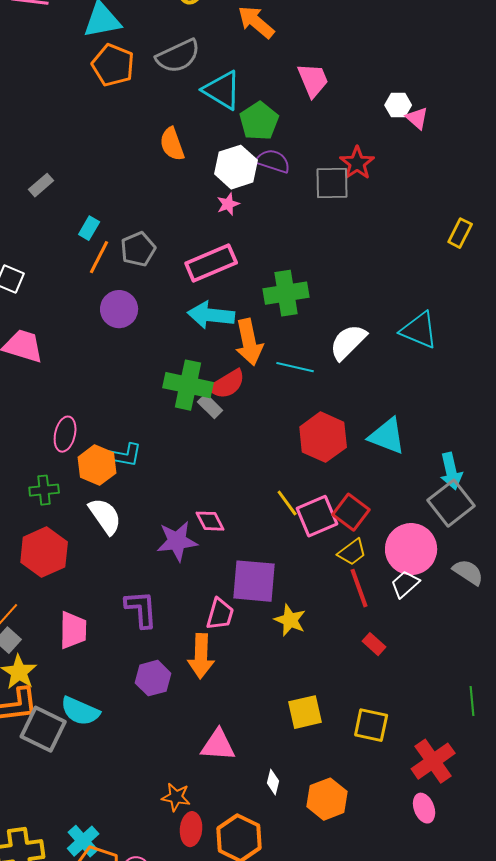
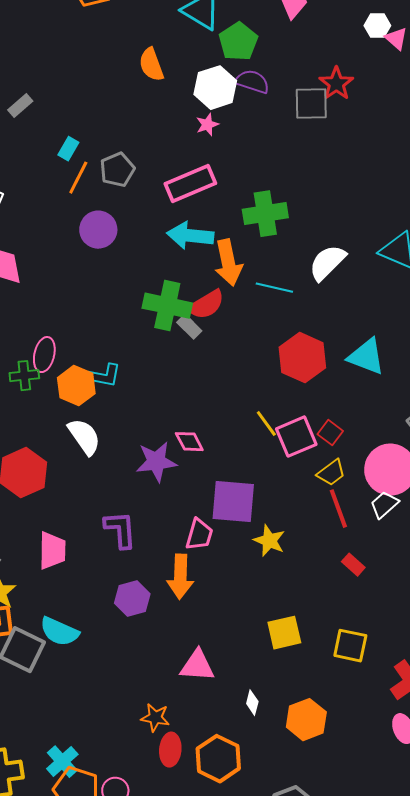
green cross: (44, 490) -> (24, 376), moved
red square: (351, 512) -> (330, 433), size x0.7

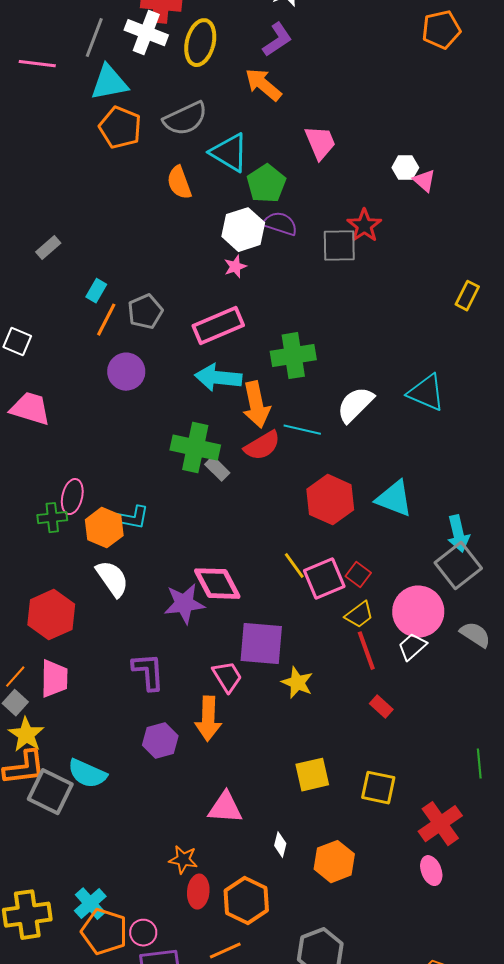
orange semicircle: (151, 65) -> (179, 183), moved
red semicircle: (206, 305) -> (262, 446), moved
pink diamond: (189, 442) -> (217, 584), size x1.6
pink trapezoid: (199, 535) -> (227, 677), turned -48
pink trapezoid: (52, 551) -> (54, 679), moved

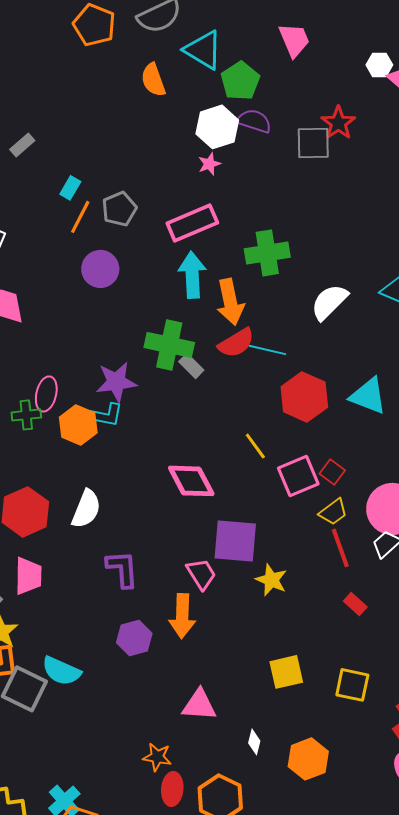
cyan arrow: (218, 378) -> (192, 275), turned 81
cyan line: (302, 430) -> (267, 350), moved
yellow line: (294, 566) -> (255, 446), moved
white semicircle: (112, 579) -> (86, 509), moved, turned 57
purple star: (184, 604) -> (116, 382), moved

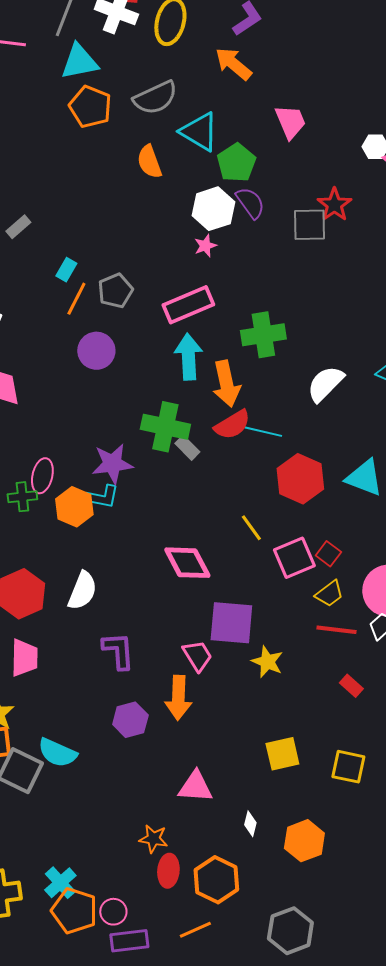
purple semicircle: (254, 121) -> (250, 203), turned 36
red line: (340, 548) -> (336, 630), turned -63

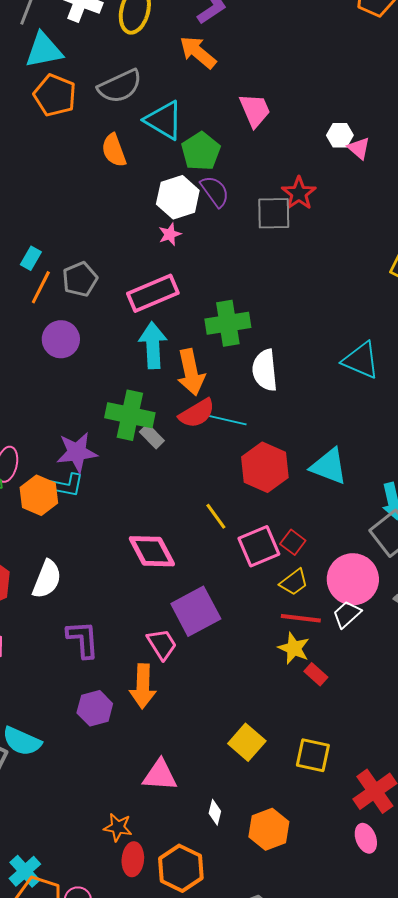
white semicircle: (325, 384) -> (265, 370), moved, turned -51
purple square: (231, 623) -> (196, 611), turned -33
yellow star: (267, 662) -> (294, 648), moved
yellow square: (282, 754) -> (247, 742), turned -36

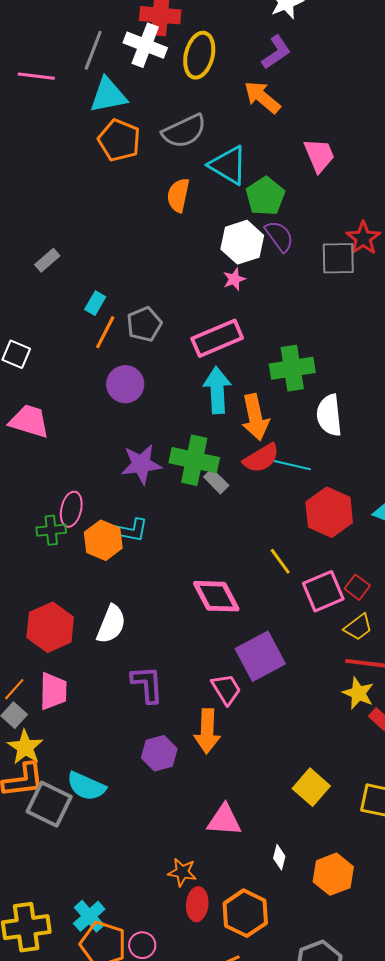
orange semicircle: (114, 150) -> (178, 195), turned 32
purple star: (77, 452) -> (141, 464), moved

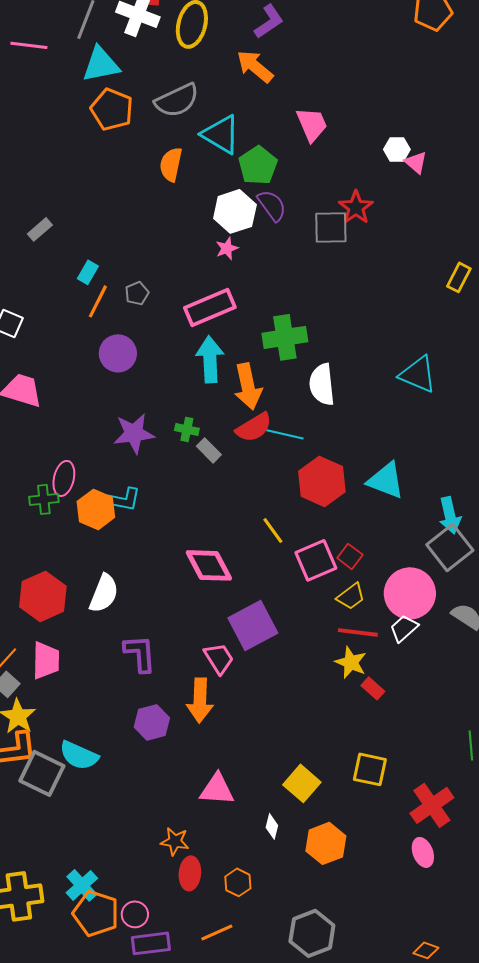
gray pentagon: (144, 324) -> (137, 293), size x0.7
green cross: (194, 460) -> (187, 429), size x0.5
yellow square: (311, 787) -> (302, 783), moved
orange hexagon: (245, 913) -> (238, 882), size x0.6

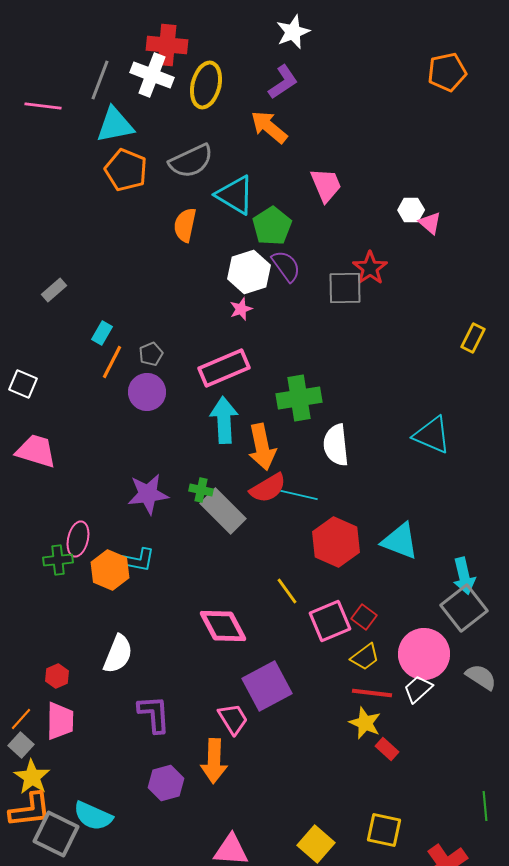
purple circle: (118, 353) -> (147, 392), moved
gray rectangle: (209, 450) -> (223, 511), size x1.8
red hexagon: (43, 596) -> (57, 676), moved, size x0.5

